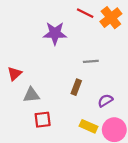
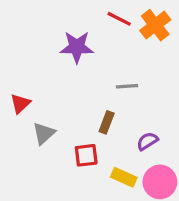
gray triangle: (31, 95) -> (44, 133), turned -36
red square: (43, 120) -> (86, 155), moved

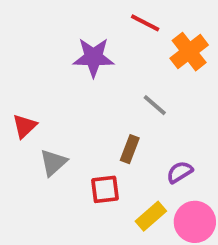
orange cross: (155, 25) -> (189, 52), moved
gray line: (127, 86) -> (155, 105), turned 45
yellow rectangle: (124, 177) -> (151, 216), turned -65

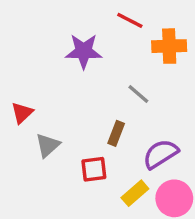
orange cross: (189, 52) -> (169, 46), turned 36
purple semicircle: (180, 172) -> (161, 154), size x1.5

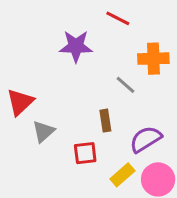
orange cross: (169, 46) -> (153, 59), moved
red triangle: (22, 113) -> (20, 102), size x1.4
brown rectangle: (116, 133) -> (105, 121), turned -30

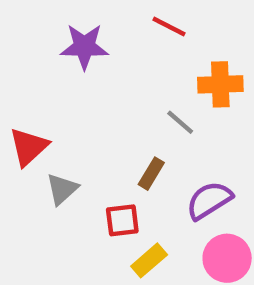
purple star: (76, 46) -> (84, 47), moved
brown rectangle: (105, 121) -> (151, 174), turned 40
yellow rectangle: (122, 175) -> (149, 260), moved

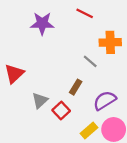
gray triangle: (62, 189) -> (40, 100), moved
red square: (122, 220) -> (61, 111), turned -36
yellow rectangle: (149, 260) -> (89, 131), moved

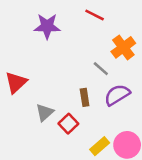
orange cross: (110, 42) -> (123, 47), turned -35
brown rectangle: (76, 87) -> (85, 97), turned -40
purple semicircle: (105, 100) -> (117, 95), moved

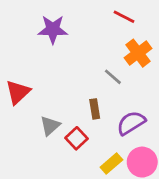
red line: (95, 15) -> (124, 17), moved
purple semicircle: (117, 95) -> (131, 123), moved

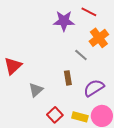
purple star: (53, 29) -> (64, 21), moved
red square: (77, 138) -> (55, 115), moved
yellow rectangle: (111, 163) -> (80, 117), turned 56

